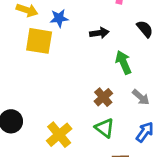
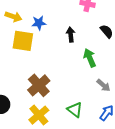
black arrow: (99, 33) -> (71, 35), turned -88
brown cross: (103, 97) -> (39, 85), moved, size x1.5

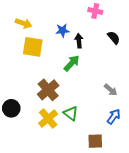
blue star: (39, 23) -> (62, 30), moved
green arrow: (90, 58) -> (72, 63), moved, turned 66
green triangle: (75, 110) -> (71, 113), moved

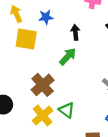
yellow arrow: (24, 23) -> (16, 14), turned -133
blue star: (62, 30) -> (46, 17), moved

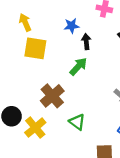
blue star: (46, 17) -> (72, 26), moved
yellow cross: (43, 116) -> (35, 128), moved

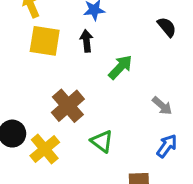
black arrow: (86, 42) -> (86, 41), moved
green arrow: (78, 66) -> (120, 67), moved

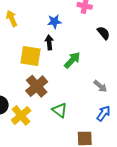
yellow square: (45, 41) -> (30, 56), moved

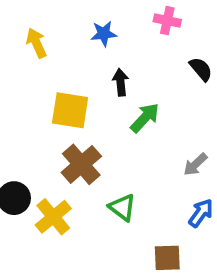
blue star: (54, 22) -> (104, 34), moved
black arrow: (49, 42) -> (121, 82), moved
gray arrow: (100, 86) -> (195, 164), turned 96

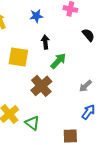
brown cross: (81, 164) -> (41, 86), moved
green triangle: (122, 207) -> (32, 123), moved

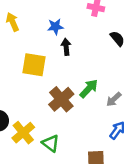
blue star: (36, 16) -> (55, 27), moved
green arrow: (58, 61) -> (89, 89), moved

